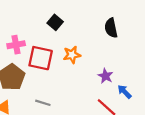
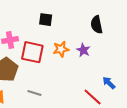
black square: (55, 22) -> (46, 20), turned -32
purple star: (105, 76) -> (83, 50), moved

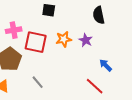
blue arrow: (109, 83) -> (106, 65), moved
gray line: (34, 93) -> (38, 82), turned 32

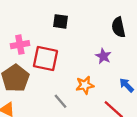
orange star: (64, 39) -> (85, 85), moved
gray line: (38, 82) -> (61, 101), moved

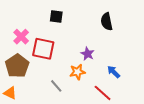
pink cross: (20, 45) -> (21, 37), turned -35
purple star: (103, 56) -> (87, 54), moved

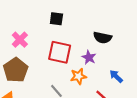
black semicircle: (107, 22) -> (103, 38), moved, turned -66
red square: (43, 49) -> (60, 52), moved

